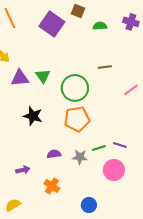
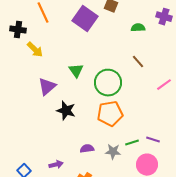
green semicircle: (100, 26) -> (138, 28), moved
brown line: (105, 67) -> (138, 62), turned 56
purple triangle: (20, 78) -> (47, 87), moved, turned -36

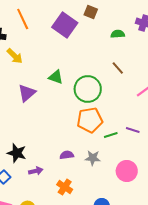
green triangle: (76, 71) -> (56, 77), turned -35
black star: (66, 111) -> (17, 153), moved
purple line: (153, 140) -> (133, 130), moved
green line: (132, 143) -> (111, 135), moved

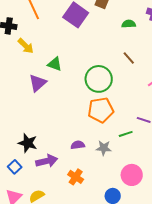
green triangle: (56, 77) -> (55, 64), moved
green line: (111, 135) -> (126, 134), moved
purple arrow: (36, 171) -> (47, 161), size x1.5
pink circle: (127, 171) -> (132, 175), moved

